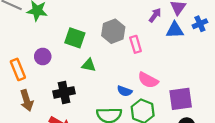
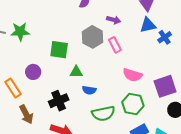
purple arrow: (155, 15) -> (114, 20), moved, turned 80
blue cross: (200, 24) -> (165, 37), moved
blue semicircle: (125, 91) -> (89, 90), moved

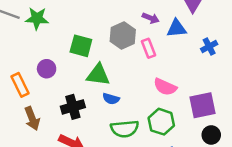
blue triangle: (148, 25) -> (177, 28), moved
green triangle: (76, 72) -> (98, 75), size x1.5

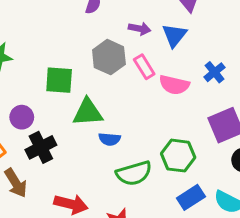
blue triangle: (177, 28) -> (174, 35), turned -35
blue cross: (209, 46) -> (214, 72), moved
pink semicircle: (165, 87) -> (174, 85), moved
black cross: (73, 107) -> (41, 147), moved

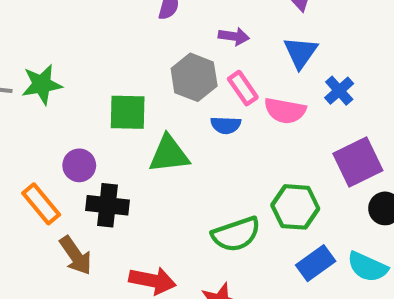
blue triangle: (174, 35) -> (301, 53), moved
blue semicircle: (110, 139) -> (226, 125), moved
black cross: (41, 147) -> (107, 205), turned 36

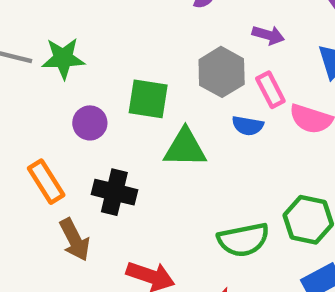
purple circle: (79, 165) -> (90, 123), moved

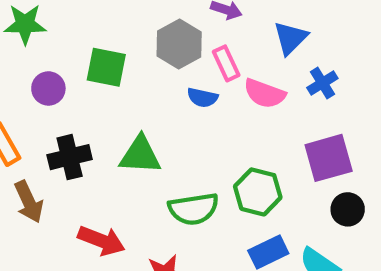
green triangle: (185, 148) -> (140, 155), moved
black cross: (114, 192) -> (70, 157), turned -30

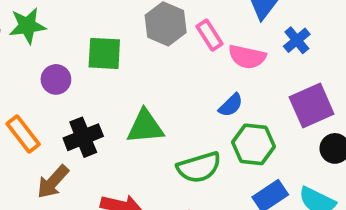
blue semicircle: (202, 98) -> (231, 105), moved, turned -48
brown arrow: (29, 202) -> (53, 182), turned 75

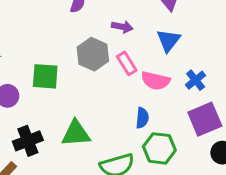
blue cross: (297, 40) -> (196, 80), moved
blue semicircle: (231, 105) -> (142, 118), turned -42

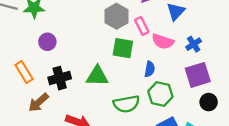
green square: (45, 76) -> (123, 48), moved

